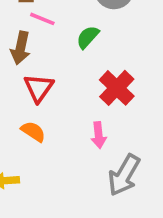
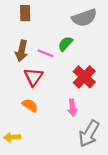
pink line: (42, 19) -> (45, 53), moved

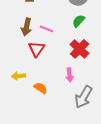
green semicircle: (65, 44) -> (79, 21), moved
orange semicircle: (30, 105) -> (41, 88), moved
yellow arrow: (12, 137) -> (19, 76), moved

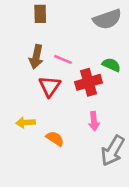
green semicircle: (79, 21) -> (111, 65), moved, turned 72
red cross: (80, 49) -> (89, 82), moved, turned 30

